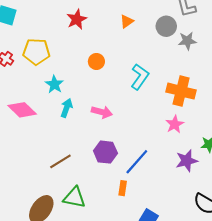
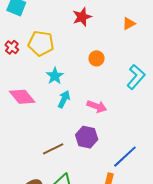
purple hexagon: (105, 152) -> (87, 137), moved

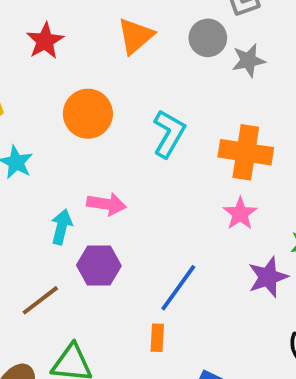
orange triangle: (129, 24) -> (136, 36), size x1.5
orange circle: (97, 58) -> (88, 114), size x1.6
cyan arrow: (64, 99) -> (61, 227), moved

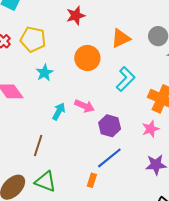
orange triangle: (136, 36) -> (121, 38), moved
purple hexagon: (99, 266) -> (110, 126), moved
brown line: (40, 300) -> (38, 146), turned -50

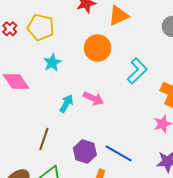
orange triangle: (121, 38) -> (119, 16), moved
purple hexagon: (110, 126) -> (85, 151), moved
blue line: (109, 158) -> (119, 153), turned 68

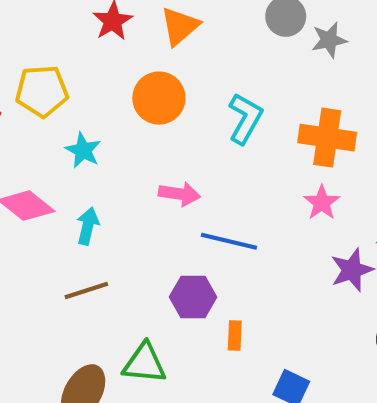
cyan arrow: (66, 104) -> (88, 226), moved
brown line: (44, 139) -> (86, 290), moved, turned 70
blue line: (119, 153) -> (229, 241), moved

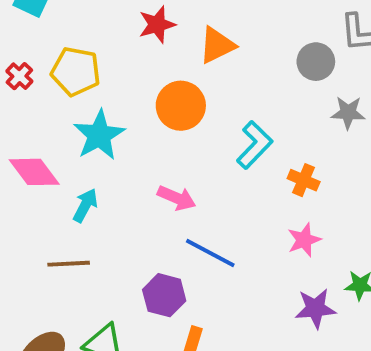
gray star: (329, 40) -> (348, 113), moved
orange cross: (327, 138) -> (304, 180), moved, size x0.6
cyan star: (83, 150) -> (99, 135), size x1.5

